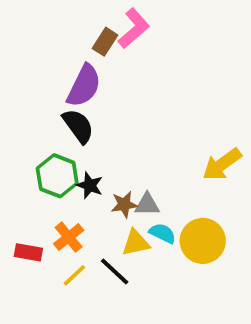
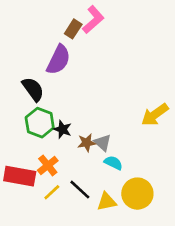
black semicircle: (78, 126) -> (33, 89), moved
gray triangle: (147, 205) -> (103, 143), turned 42
yellow circle: (203, 241) -> (137, 194), moved
yellow triangle: (136, 243) -> (107, 202), moved
red rectangle: (28, 252) -> (20, 176), size x1.6

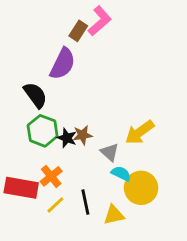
yellow arrow: (155, 115) -> (140, 132), moved
brown star: (87, 143) -> (83, 135), moved
black line: (80, 190) -> (85, 202), turned 35
yellow circle: (137, 194) -> (141, 188), moved

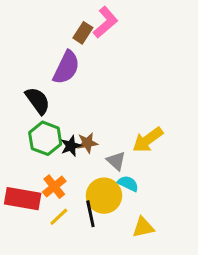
black star: (67, 138) -> (71, 146), turned 30
yellow circle: (141, 188) -> (104, 196), moved
yellow triangle: (114, 215) -> (143, 227), moved

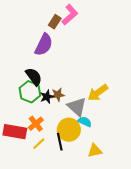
black semicircle: (38, 101) -> (34, 77), moved
gray triangle: (116, 161) -> (77, 107), size x1.5

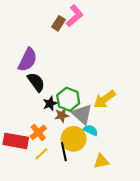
purple semicircle: (44, 45) -> (28, 60), moved
green hexagon: (30, 92) -> (68, 99), moved
brown star: (58, 95) -> (62, 115), moved

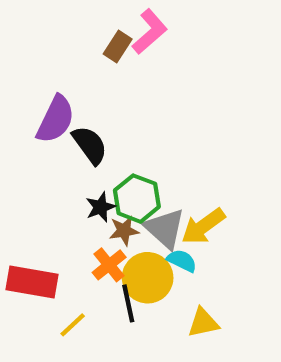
black semicircle: (36, 82) -> (90, 145), moved
yellow arrow: (105, 99) -> (203, 226), moved
orange cross: (38, 132) -> (109, 265), moved
yellow line: (41, 154) -> (73, 325), moved

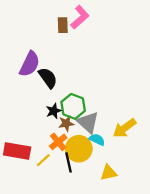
brown rectangle: (118, 47) -> (63, 25), turned -35
yellow arrow: (203, 226) -> (125, 128), moved
yellow line: (73, 325) -> (43, 160), moved

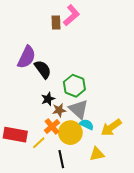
green hexagon: (73, 106) -> (74, 86), moved
yellow arrow: (125, 128) -> (111, 127), moved
black line: (68, 162) -> (61, 159), moved

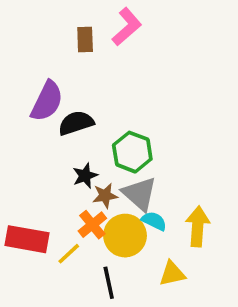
brown rectangle: (56, 22) -> (85, 39), moved
black semicircle: (43, 69) -> (76, 123), turned -72
yellow arrow: (111, 127) -> (198, 226), turned 130

